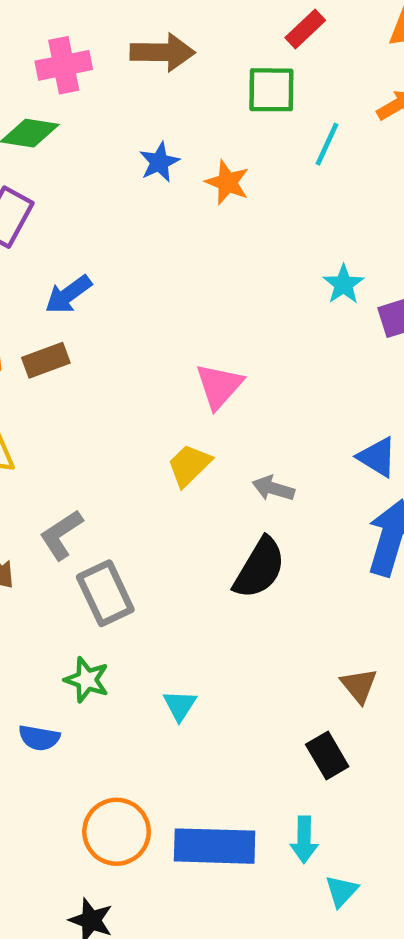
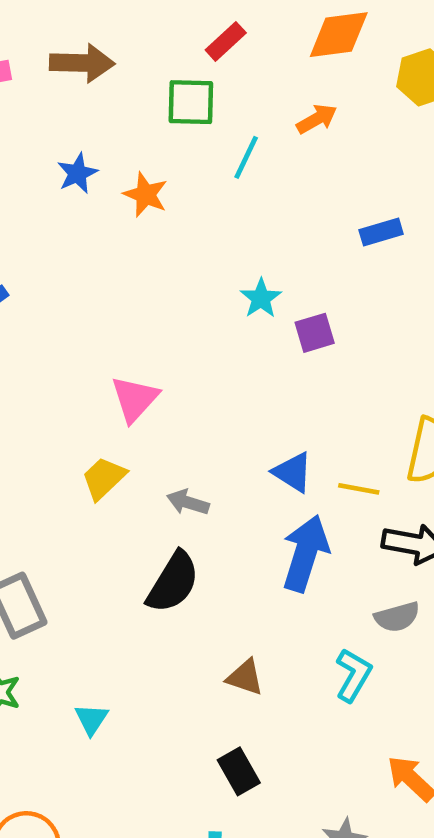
brown triangle: (359, 686) -> (245, 677), moved, turned -33

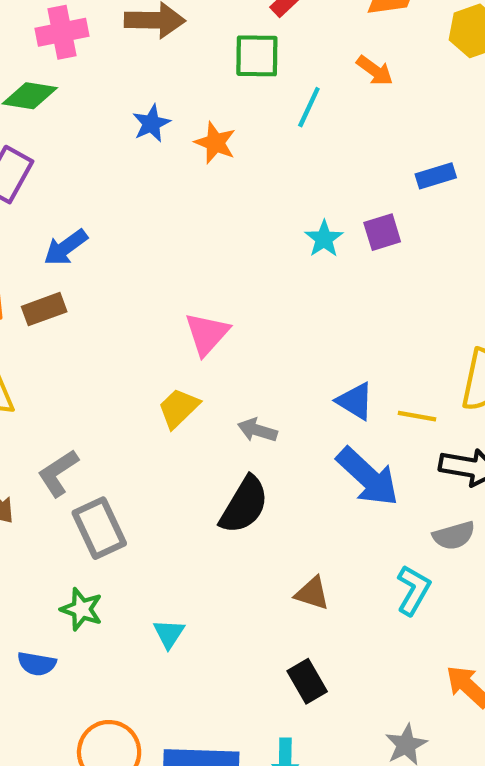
orange arrow: (317, 119) -> (375, 71), turned 66
purple square: (315, 333) -> (382, 232), moved
blue arrow: (305, 553) -> (368, 477), turned 116

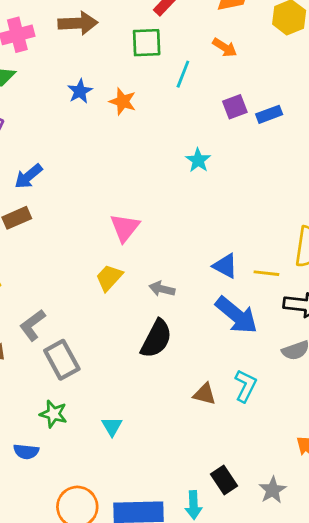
purple square: (382, 232) -> (235, 107), moved
cyan L-shape: (413, 590) -> (246, 386), moved
black rectangle: (307, 681) -> (224, 480), moved

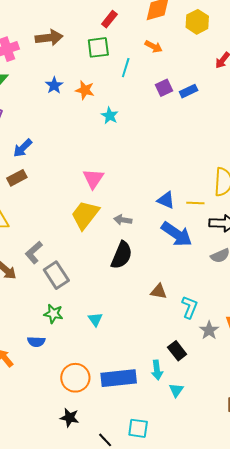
cyan star: (198, 160) -> (110, 116), moved
yellow trapezoid: (109, 278) -> (85, 215), size x1.5
cyan L-shape: (246, 386) -> (189, 307), moved
gray star: (273, 490) -> (209, 330), moved

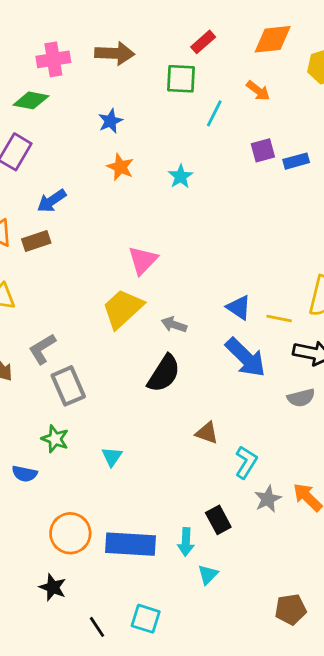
orange star: (85, 90) -> (120, 167), moved

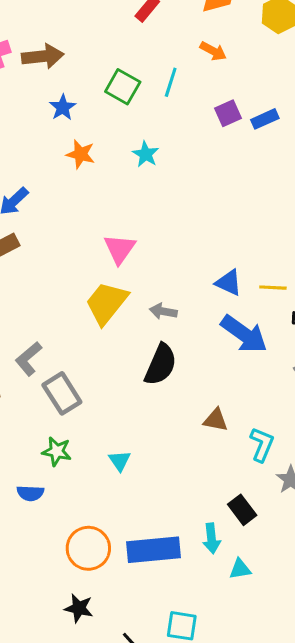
brown arrow: (115, 53) -> (43, 56), moved
green square: (181, 79) -> (123, 87), moved, turned 36
cyan triangle: (208, 574) -> (240, 569), turned 45

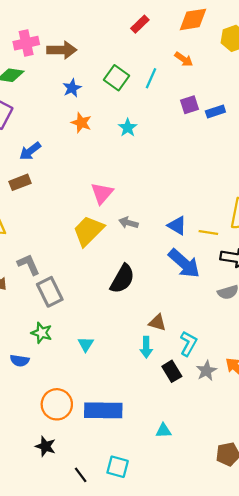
gray arrow: (163, 311) -> (129, 223), moved
gray L-shape: (28, 359) -> (29, 265), turned 100
black rectangle: (242, 510) -> (172, 371), moved
cyan arrow: (212, 538) -> (146, 347), moved

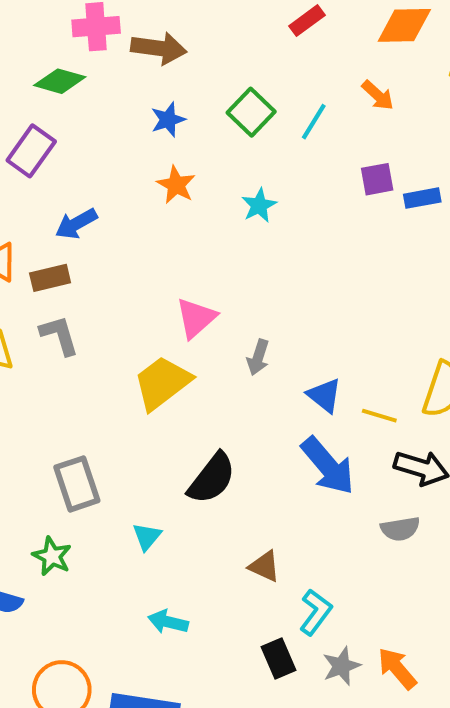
gray arrow: (129, 223) -> (258, 357), moved, turned -96
gray L-shape: (29, 265) -> (59, 335), moved
cyan triangle: (86, 344) -> (147, 537), moved
cyan arrow: (146, 347) -> (168, 622), moved, turned 96

